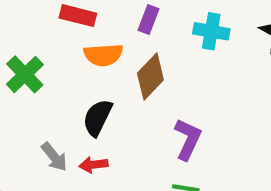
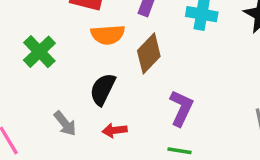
red arrow: (94, 165) -> (115, 130), moved

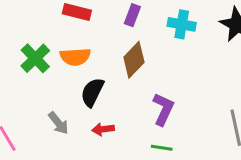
orange semicircle: (108, 35) -> (75, 57), moved

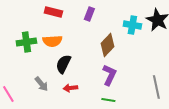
cyan cross: (182, 24) -> (132, 25), moved
green cross: (35, 58) -> (26, 42), turned 36
brown diamond: (134, 60) -> (107, 45), moved

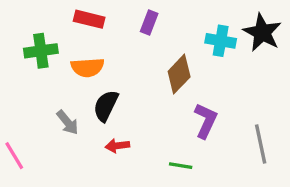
green cross: (26, 42) -> (41, 51), moved
purple L-shape: (109, 75) -> (206, 121), moved
gray arrow: (41, 84) -> (67, 122), moved

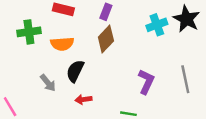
cyan cross: (221, 41) -> (157, 25), turned -30
brown diamond: (179, 74) -> (106, 39), moved
gray line: (261, 144) -> (185, 79), moved

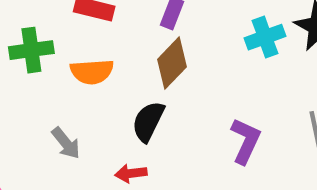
black semicircle: (75, 71) -> (148, 121), moved

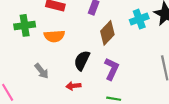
brown diamond: (172, 63) -> (107, 33), moved
purple L-shape: (246, 141) -> (112, 69), moved

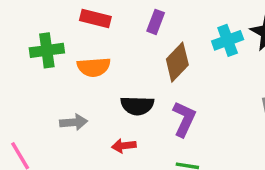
black semicircle: (82, 60) -> (137, 106), turned -114
gray arrow: (42, 71) -> (74, 122), turned -56

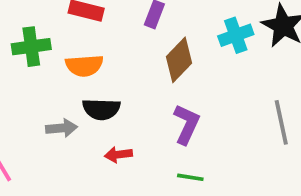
black semicircle: (137, 106) -> (101, 109), moved

